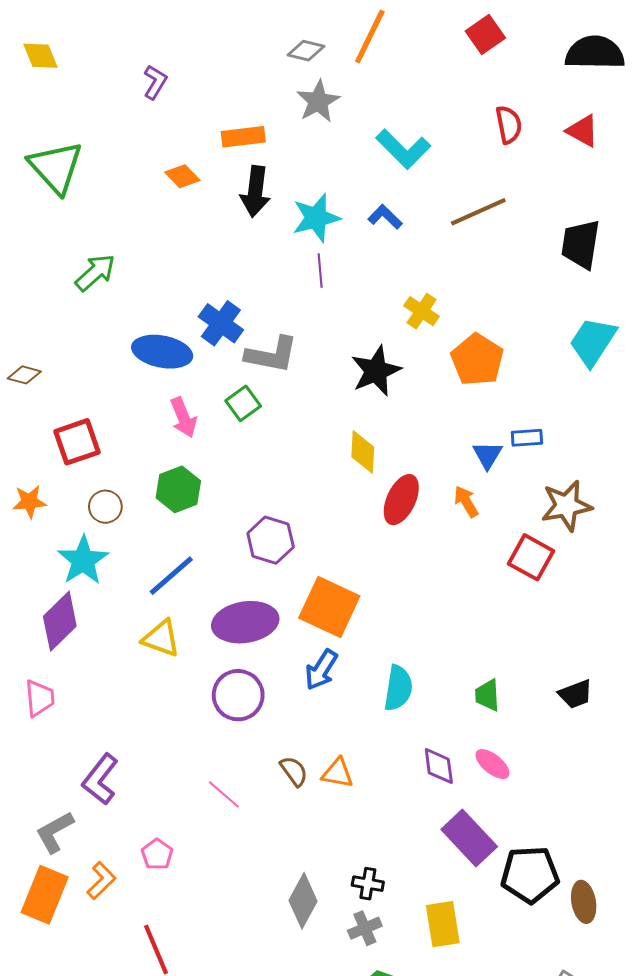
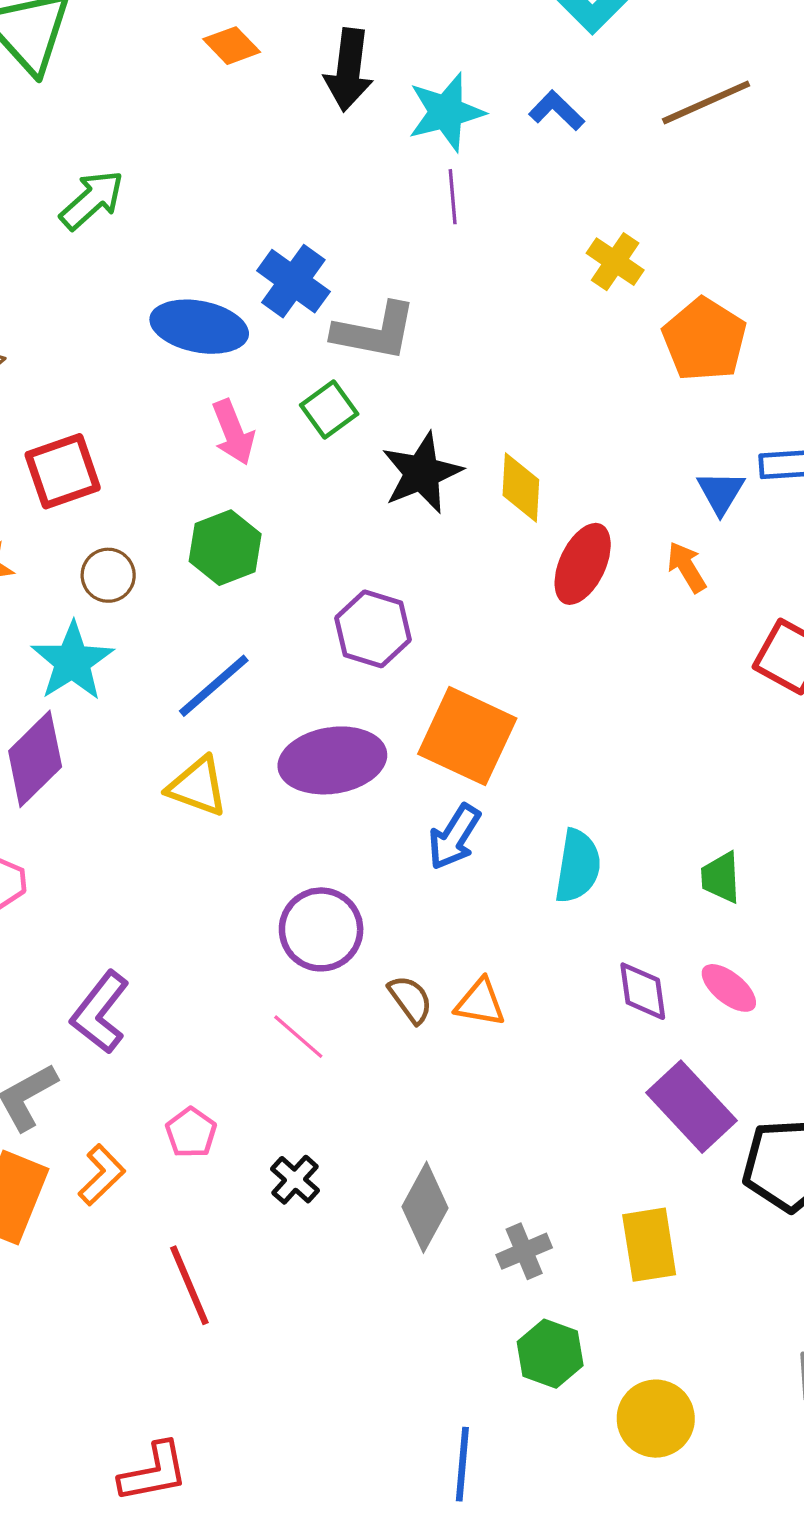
black star: (376, 371) -> (422, 473), moved
purple circle: (238, 695) -> (321, 929), moved
black cross: (368, 884) -> (295, 1180), moved, turned 32

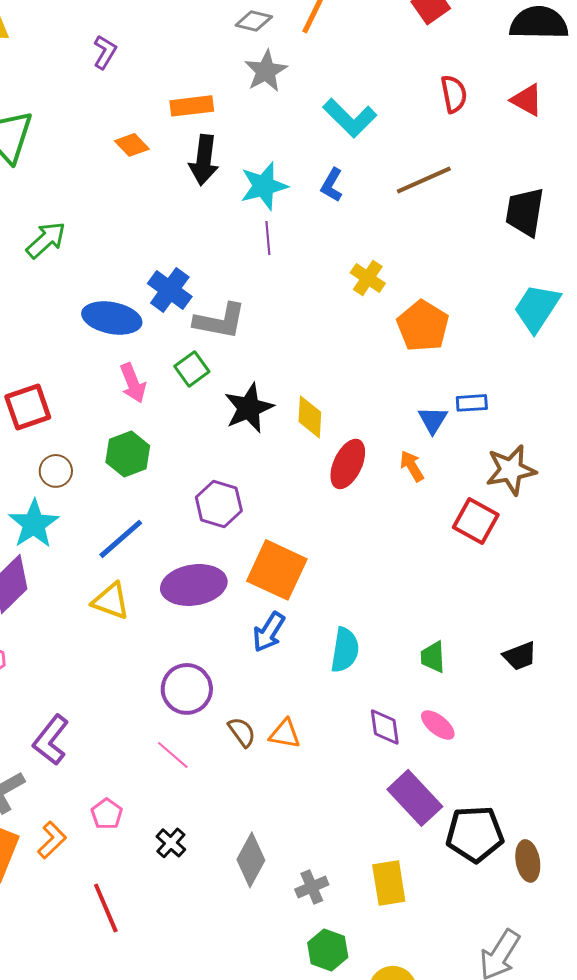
blue L-shape: (557, 111) -> (332, 185), turned -104

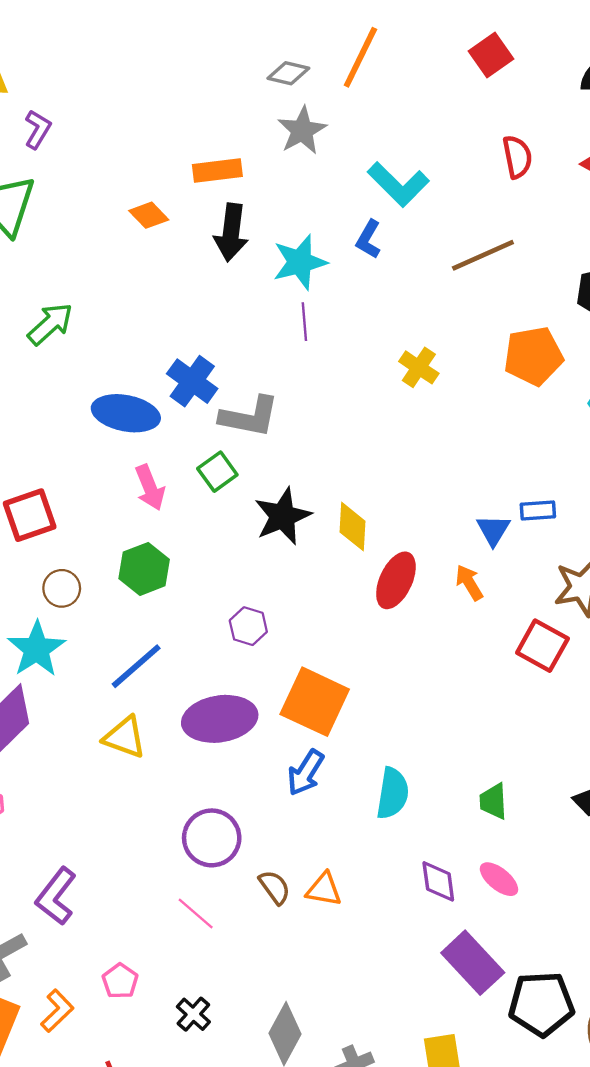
purple L-shape: (105, 52) -> (38, 129), moved
blue L-shape: (332, 185) -> (368, 239), moved
orange pentagon: (423, 326) -> (533, 356), moved, turned 30
purple hexagon: (219, 504) -> (248, 626), size x0.7

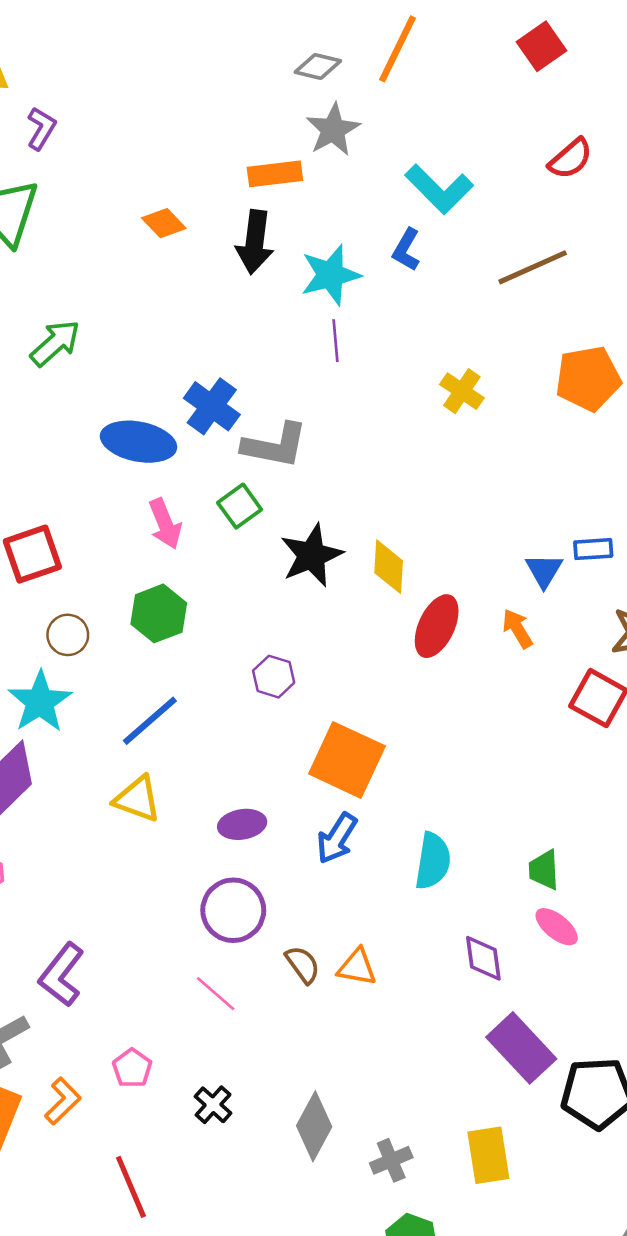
red semicircle: (517, 157) -> (571, 159), turned 60
orange rectangle: (217, 171) -> (275, 174), moved
purple ellipse: (220, 719) -> (242, 824), moved, size x0.6
pink ellipse: (499, 879) -> (557, 927), moved

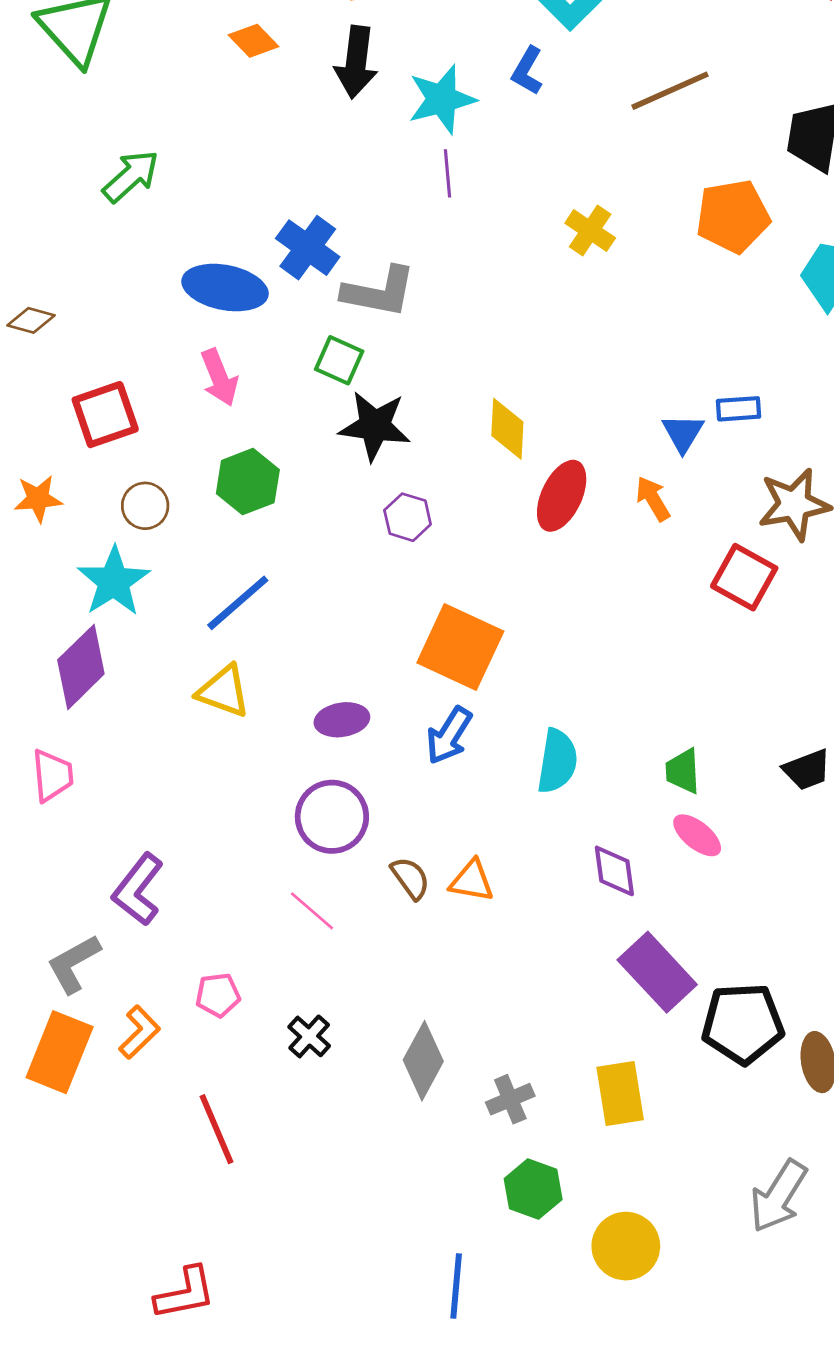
green square: (240, 506) -> (339, 360), turned -30
pink arrow: (165, 524) -> (219, 377), moved
black star: (312, 555) -> (375, 426), moved, turned 30
purple hexagon: (274, 677) -> (408, 517), moved
pink pentagon: (132, 1068) -> (218, 995), turned 30

